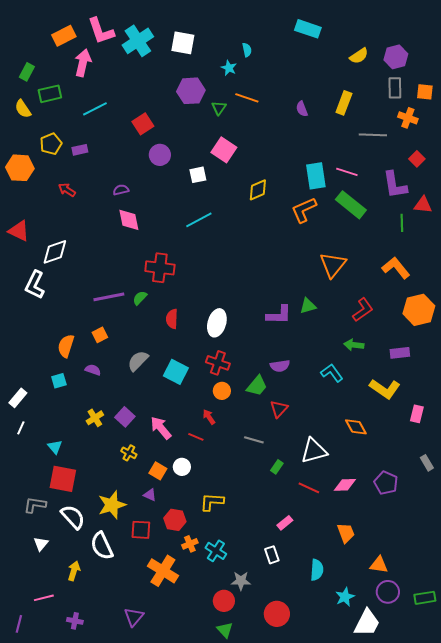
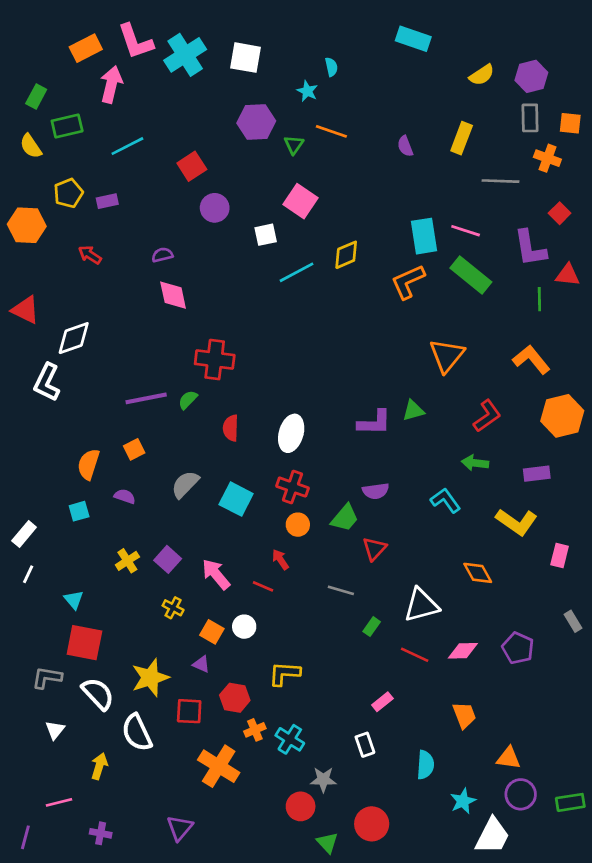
cyan line: (199, 220) -> (297, 272), moved
green triangle: (225, 630) -> (327, 843), moved

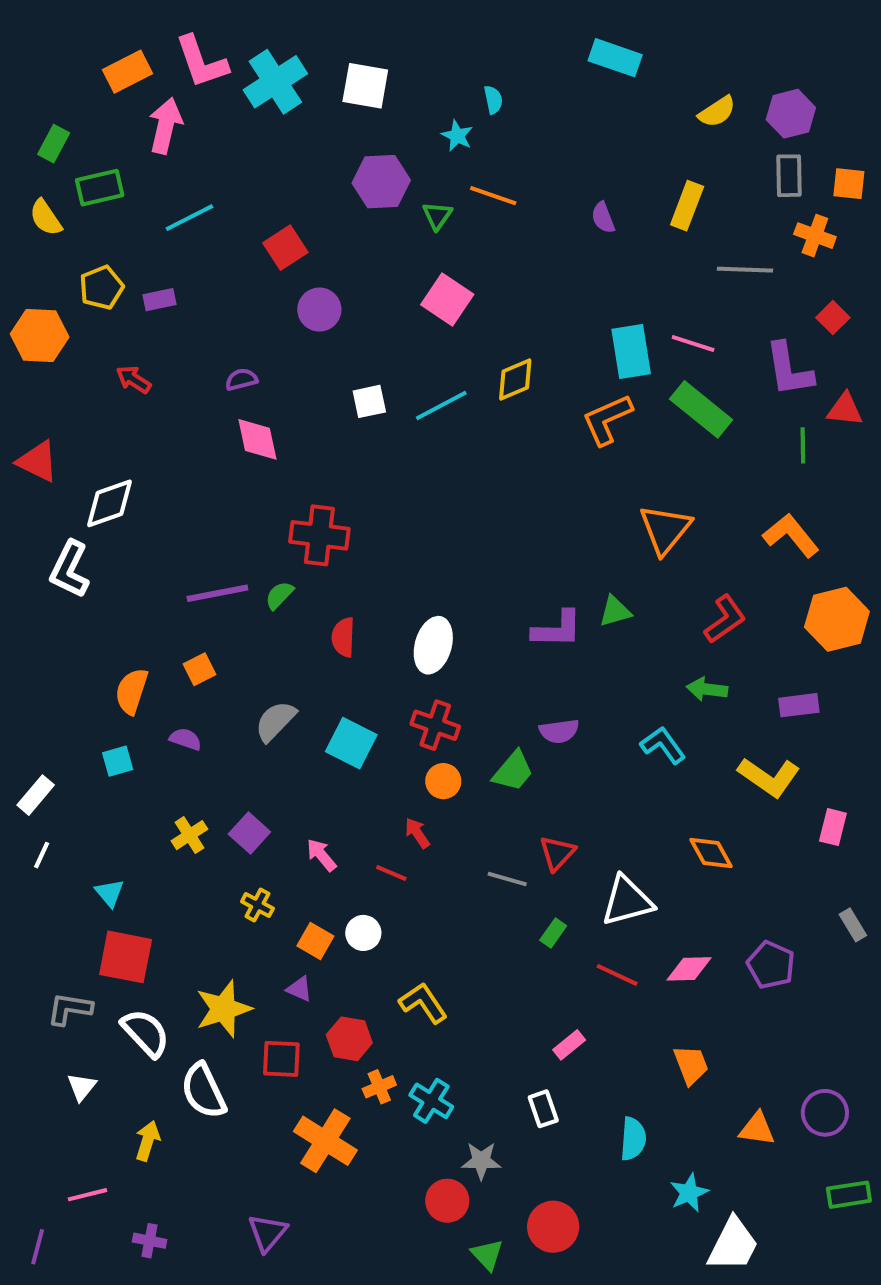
white square: (266, 235) -> (369, 401), moved
red triangle: (374, 549) -> (557, 853), moved
pink arrow: (216, 574) -> (321, 855), size x0.7
yellow L-shape: (284, 674) -> (423, 1003), turned 52
purple circle: (521, 794) -> (825, 1113), moved

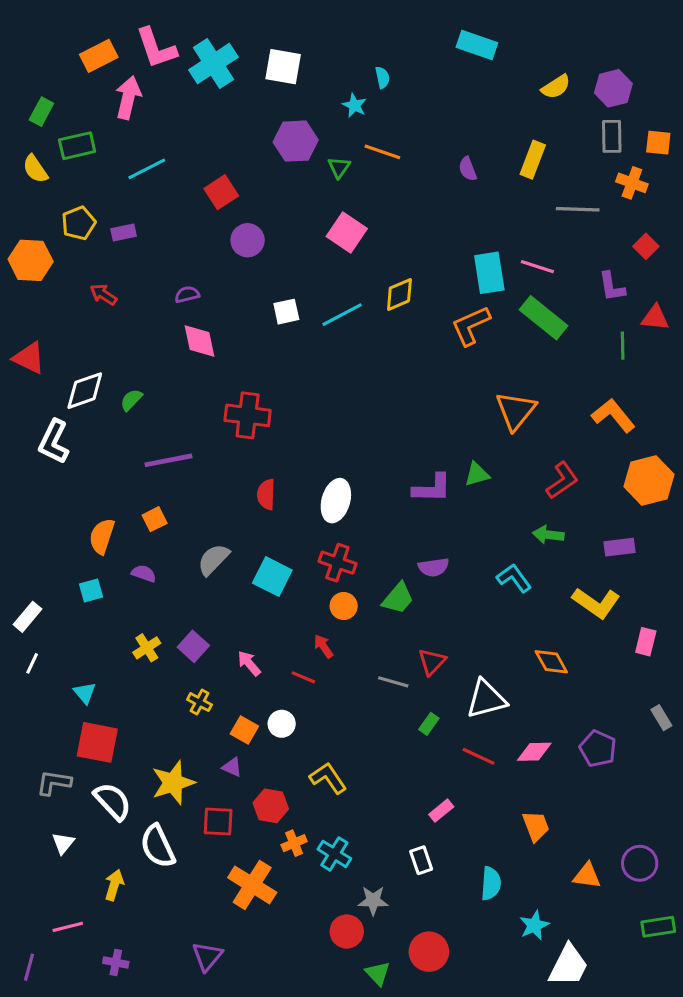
purple L-shape: (789, 369) -> (612, 287), size x0.7
green semicircle: (279, 595) -> (131, 400), moved

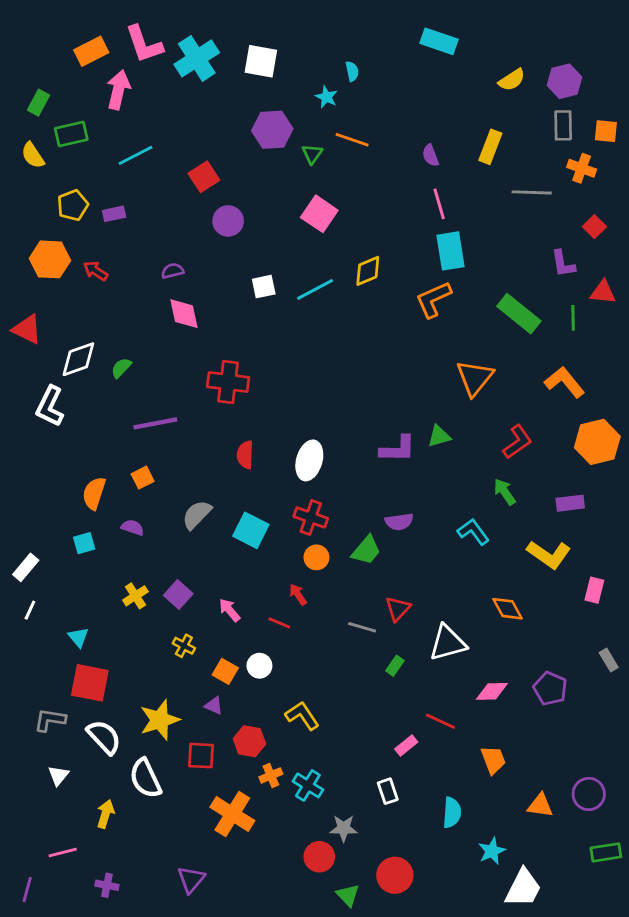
orange hexagon: (31, 260) -> (50, 259), moved
pink line: (537, 267) -> (439, 204), moved, turned 56
green rectangle: (544, 318) -> (519, 314), moved
green arrow: (548, 535) -> (505, 492), turned 48
red line: (478, 756) -> (440, 721), moved

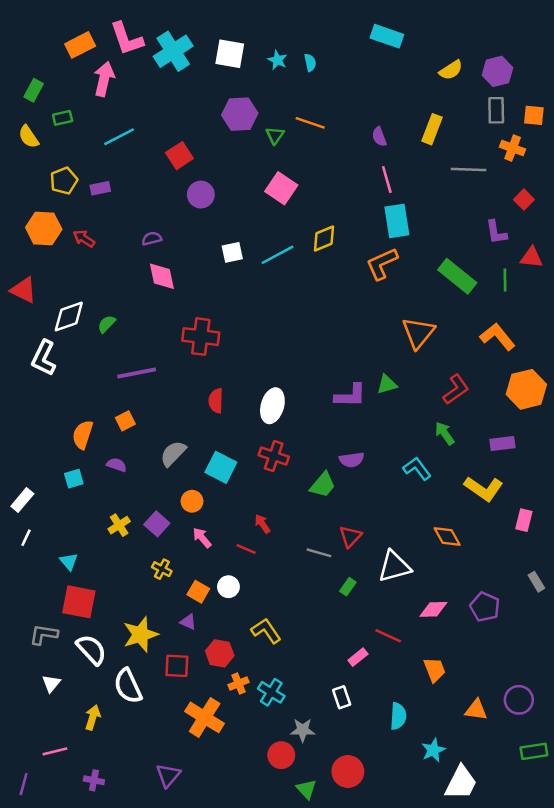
cyan star: (326, 97) -> (277, 60), moved
green rectangle: (71, 134) -> (63, 118), size x0.7
orange circle: (316, 557) -> (192, 501), moved

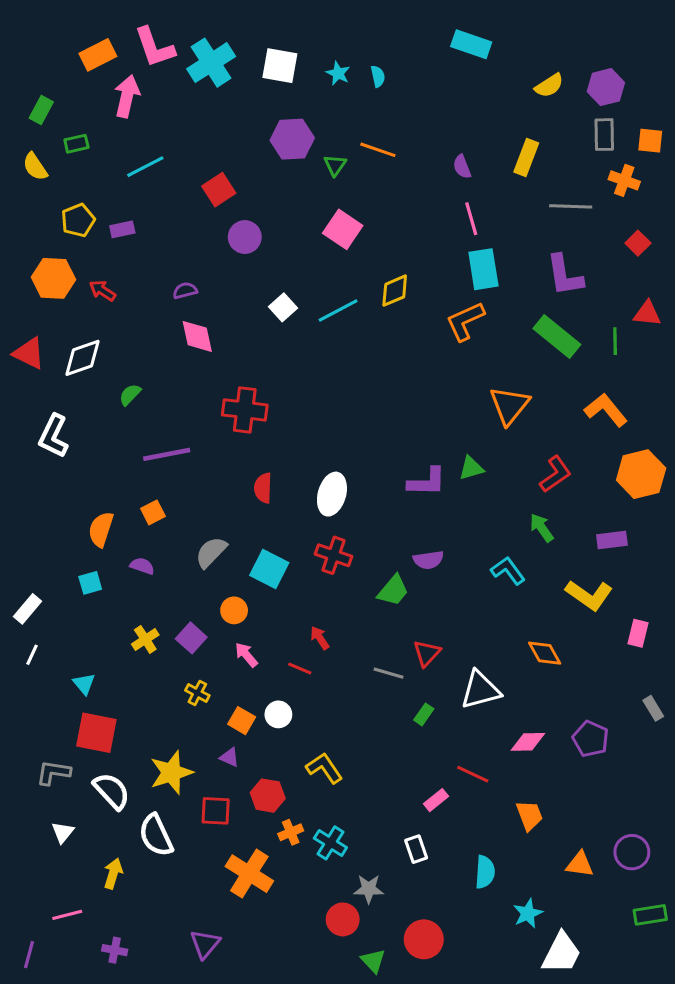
purple L-shape: (496, 232) -> (565, 275), moved, size x1.4
white square: (232, 252) -> (283, 307), turned -30
white diamond: (69, 316) -> (83, 358), moved

